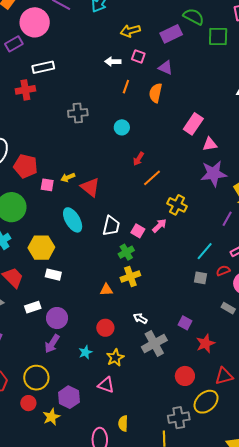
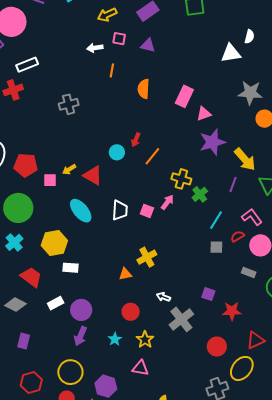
orange semicircle: (156, 93) -> (144, 89), moved
cyan circle: (122, 127) -> (117, 152), moved
green cross: (126, 252) -> (200, 194), moved
red star: (205, 343) -> (232, 311), turned 30

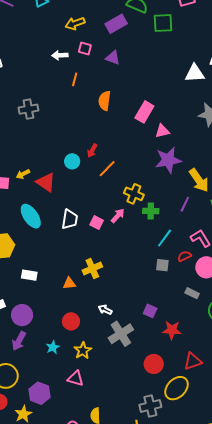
green cross: (200, 194) -> (151, 211), turned 35
white rectangle: (71, 268) -> (29, 275), moved

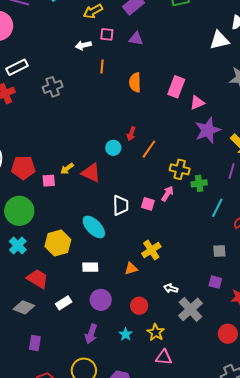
gray cross: (28, 109) -> (53, 87), moved
cyan ellipse: (31, 216) -> (94, 227), moved
gray square: (162, 265) -> (219, 251), moved
purple circle: (22, 315) -> (101, 300), moved
pink triangle: (76, 378) -> (164, 357), moved

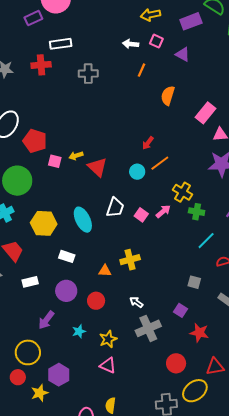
cyan circle: (113, 148) -> (137, 172), moved
red circle: (139, 306) -> (96, 301), moved

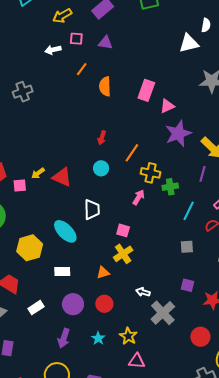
orange line: (141, 70) -> (82, 69), moved, turned 32
orange line: (160, 163) -> (132, 153), moved
pink square: (141, 215) -> (123, 230), moved
gray square: (194, 282) -> (187, 247), moved

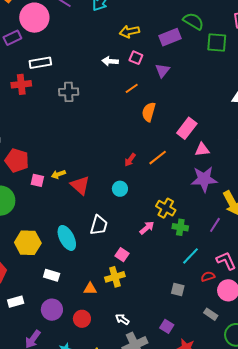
purple triangle: (105, 43) -> (162, 70), turned 42
orange line: (132, 153) -> (158, 158), moved

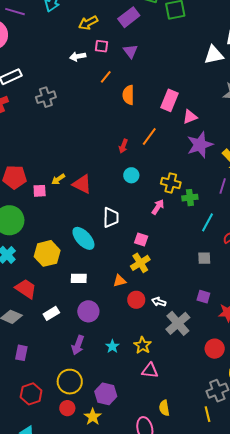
cyan circle: (120, 189) -> (131, 175), moved
red circle: (82, 319) -> (136, 300), moved

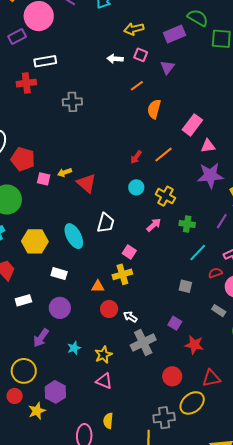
gray cross: (46, 97) -> (72, 102), moved
yellow cross: (171, 183) -> (165, 196), moved

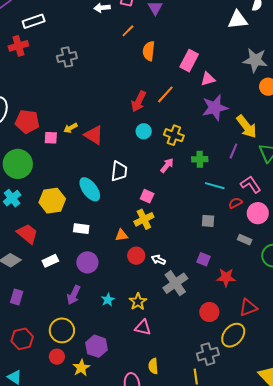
red arrow: (136, 157) -> (139, 101), size x1.5
cyan line: (198, 253) -> (215, 186), turned 72

